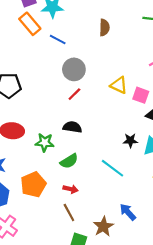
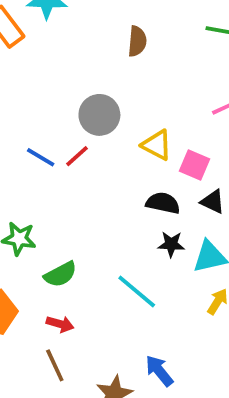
blue line: (58, 39) -> (41, 157), moved
gray circle: (74, 69) -> (99, 115), moved
black semicircle: (72, 127) -> (163, 203), moved

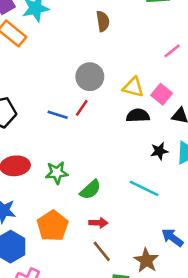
pink square: (194, 165) -> (162, 94), turned 30
black semicircle: (163, 203) -> (138, 116), moved

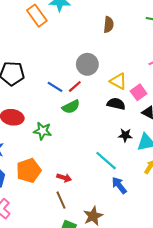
green semicircle: (90, 190) -> (71, 107), moved
blue arrow: (172, 238) -> (119, 185), moved

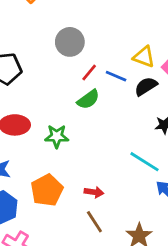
gray circle: (87, 64) -> (70, 42), moved
blue line: (55, 87) -> (116, 76), moved
black semicircle: (116, 104) -> (146, 86), turned -36

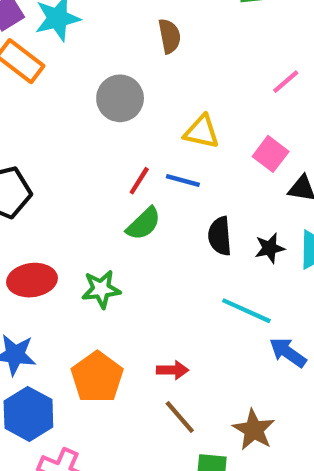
gray circle: (70, 42) -> (120, 98), moved
yellow triangle: (144, 57) -> (202, 132), moved
black semicircle: (146, 86) -> (220, 236), moved, turned -55

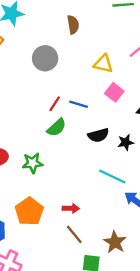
yellow triangle: (202, 132) -> (103, 64), moved
pink square: (271, 154) -> (114, 92), moved
black semicircle: (220, 236) -> (98, 135), turned -102

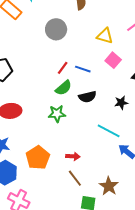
black semicircle: (98, 135) -> (87, 97), moved
green star: (32, 163) -> (57, 114), moved

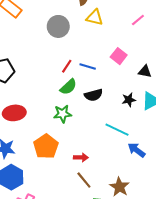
yellow triangle: (105, 36) -> (95, 17), moved
orange pentagon: (38, 158) -> (46, 146), moved

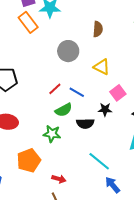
yellow triangle: (95, 17) -> (102, 67), moved
red line: (67, 66) -> (55, 89), moved
blue line: (88, 66) -> (77, 92), moved
black star: (129, 100) -> (105, 110), moved

